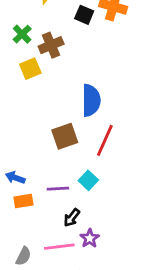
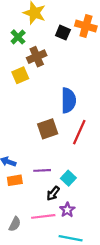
green cross: (22, 34) -> (18, 37), moved
cyan square: (88, 180) -> (68, 178), moved

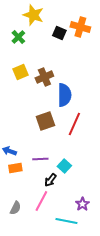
brown cross: (37, 57) -> (44, 77), moved
purple star: (67, 210) -> (82, 204), moved
pink line: (43, 216) -> (41, 201), turned -55

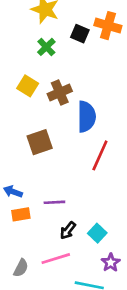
green cross: (18, 37) -> (46, 47), moved
yellow square: (20, 72) -> (28, 86), turned -35
brown square: (45, 121) -> (40, 142), moved
cyan square: (64, 166) -> (97, 233), moved
pink line: (41, 201) -> (56, 259), turned 45

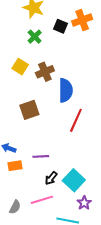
orange cross: (108, 26) -> (82, 20), turned -36
cyan square: (97, 233) -> (74, 180), size x1.5

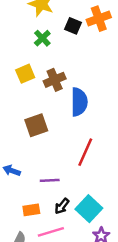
yellow square: (20, 67) -> (25, 74), turned 35
red line: (76, 120) -> (85, 152), moved
orange rectangle: (15, 166) -> (31, 210), moved

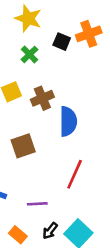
orange rectangle: (31, 210) -> (18, 235), turned 49

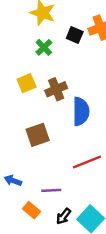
red line: (75, 174) -> (87, 162), turned 44
orange rectangle: (18, 235) -> (31, 210), moved

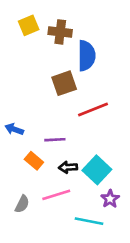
brown cross: (56, 89) -> (60, 32), turned 30
brown square: (38, 135) -> (64, 83), moved
black arrow: (64, 216) -> (68, 167), turned 49

